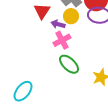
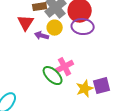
pink cross: (62, 40) -> (65, 67), moved

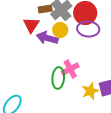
purple arrow: (42, 36) -> (47, 38), size x1.5
green ellipse: (53, 76) -> (58, 78), turned 50

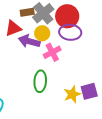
red triangle: (31, 25) -> (13, 28), turned 36
pink cross: (70, 69) -> (52, 52), moved

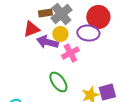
red circle: (67, 16) -> (98, 17), moved
green ellipse: (40, 81) -> (58, 82), turned -40

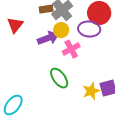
red triangle: (31, 29) -> (15, 25), moved, turned -30
purple arrow: (47, 42) -> (48, 38), turned 145

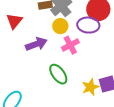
purple arrow: (48, 38) -> (36, 44), moved

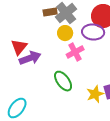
red triangle: (14, 21) -> (19, 47), moved
purple arrow: (36, 44) -> (30, 58), moved

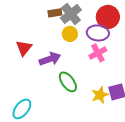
pink cross: (75, 52) -> (98, 53), moved
purple arrow: (30, 58) -> (50, 59), moved

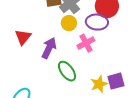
pink cross: (98, 53) -> (86, 43), moved
purple arrow: (50, 59) -> (49, 48), turned -45

